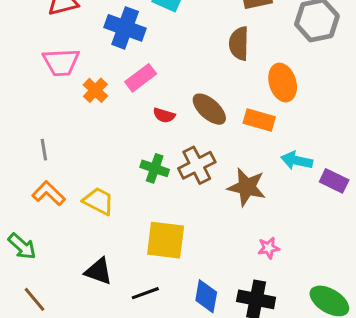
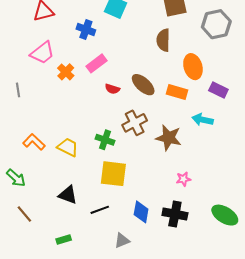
blue cross: (125, 28) -> (86, 30), size x0.7
pink trapezoid: (61, 62) -> (42, 53), turned -35
gray line: (44, 150) -> (18, 90), moved
green cross: (155, 168) -> (105, 140), moved
purple rectangle: (334, 181) -> (218, 90), moved

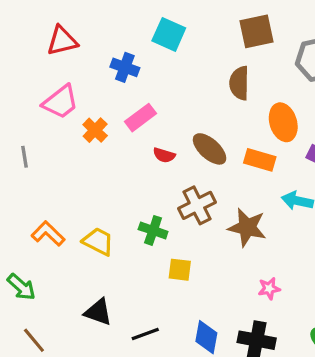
yellow square: (113, 174) -> (180, 270), moved, size x0.6

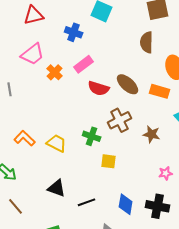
red semicircle: (164, 155) -> (99, 88), size x1.5
brown star: (247, 227) -> (152, 134), size x0.7

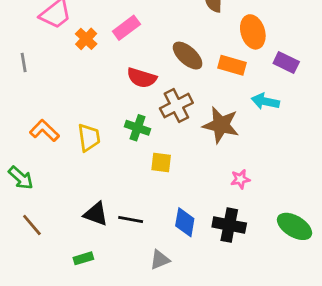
red semicircle: (99, 88) -> (142, 78), moved
brown star: (152, 134) -> (221, 125), size x1.5
yellow trapezoid: (57, 143) -> (89, 137), turned 55
black triangle: (57, 188) -> (96, 214), moved
black line: (87, 202) -> (131, 219), turned 30

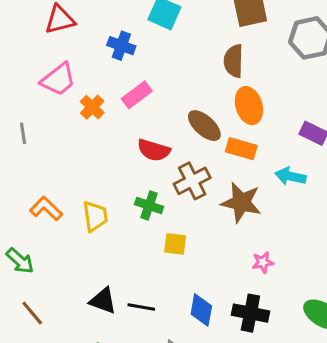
orange ellipse: (253, 32) -> (249, 106), moved
orange rectangle: (232, 65) -> (241, 149), moved

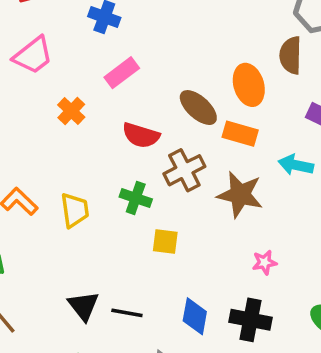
brown semicircle: (234, 61) -> (291, 55), moved
orange cross: (92, 107) -> (71, 111), moved
black triangle: (103, 301) -> (83, 306), turned 32

